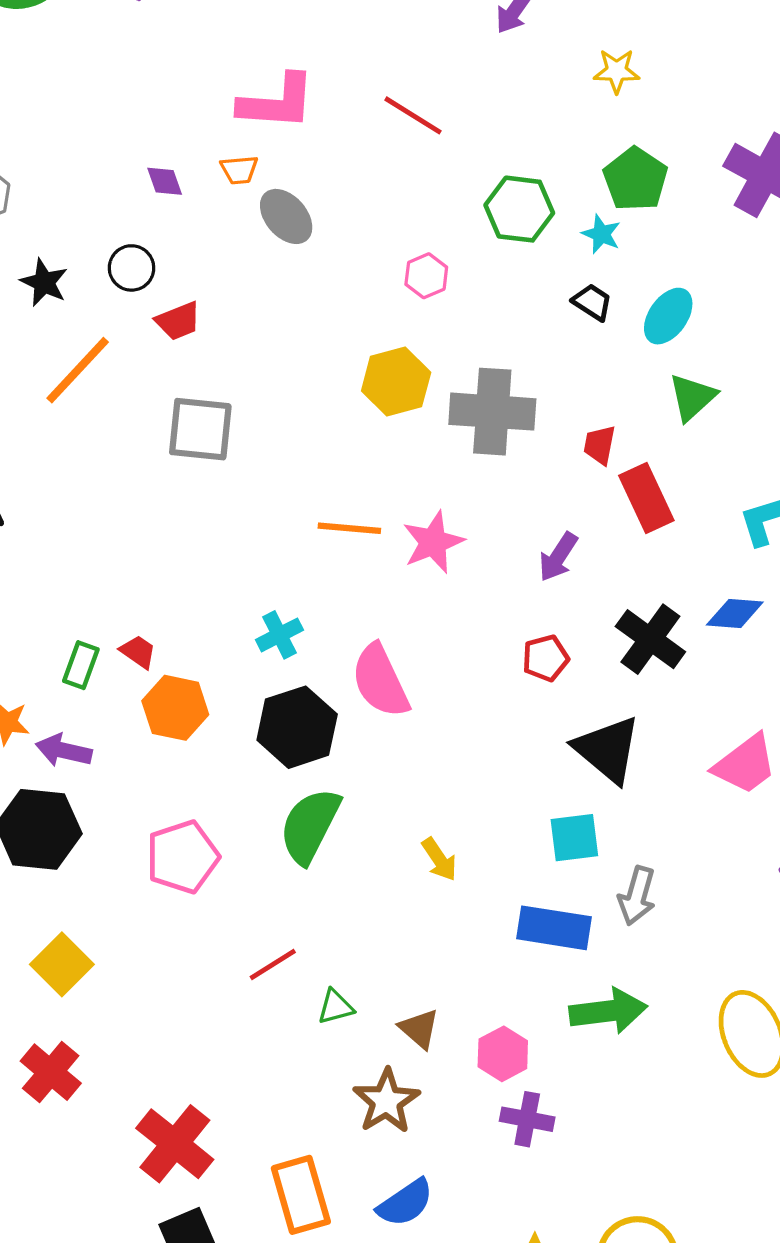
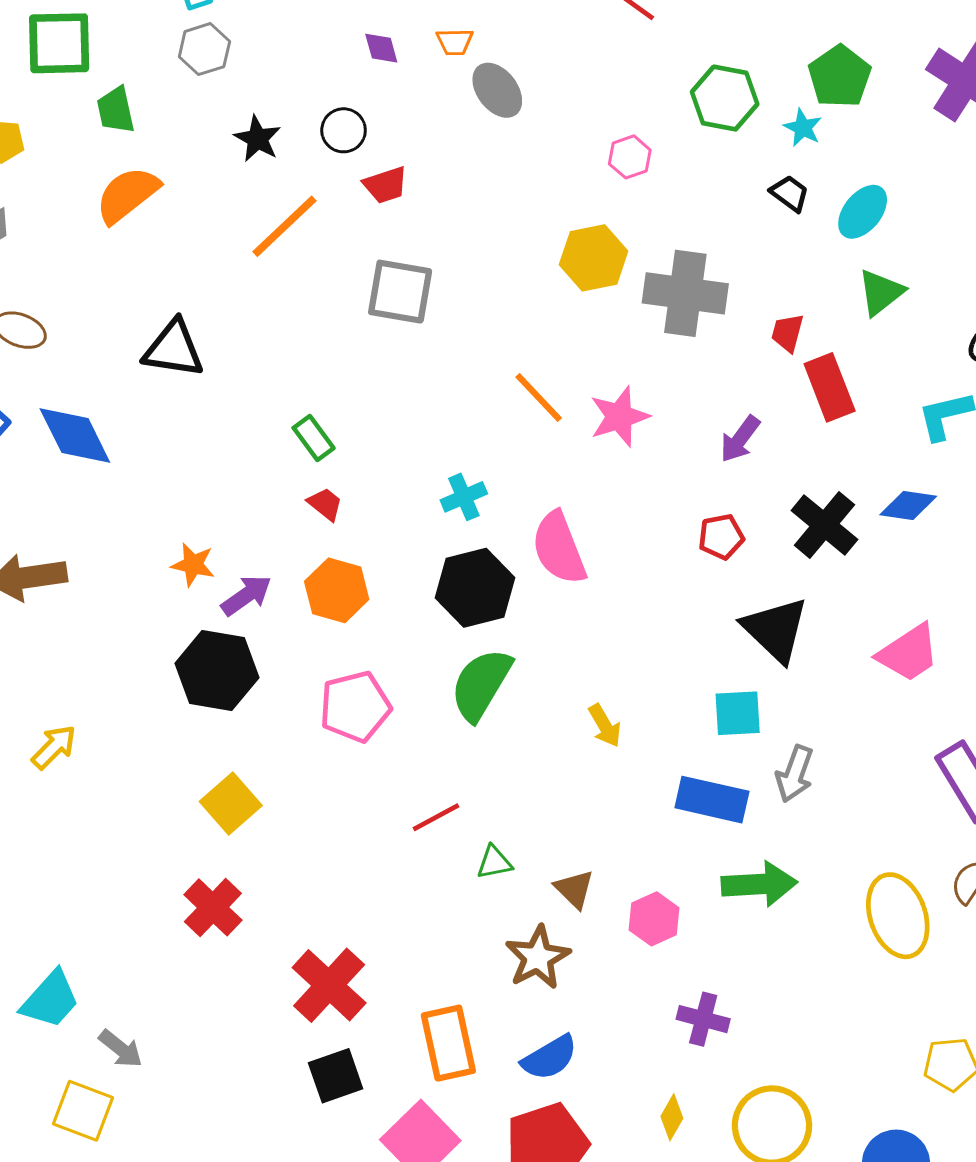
orange line: (349, 528) -> (539, 398), turned 38
green rectangle: (81, 665) -> (314, 438), moved, turned -60
orange hexagon: (175, 708) -> (337, 590), moved
purple arrow: (64, 750) -> (246, 595), turned 128
purple cross: (527, 1119) -> (703, 1019), moved

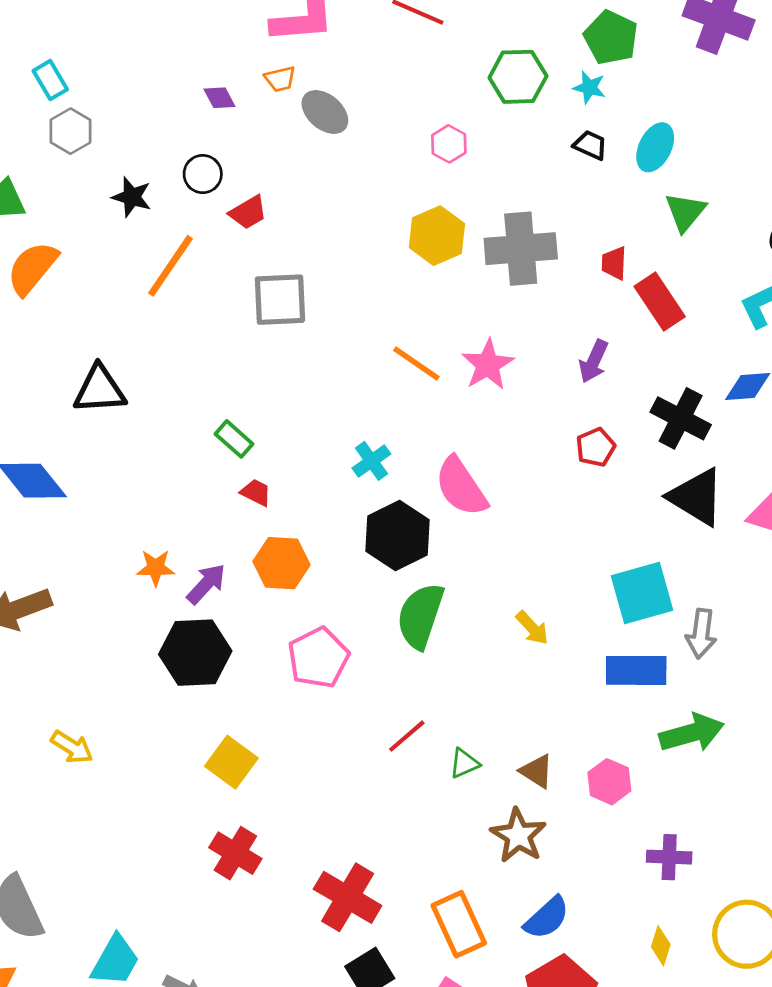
black triangle: (776, 630) -> (696, 497), moved
cyan square: (738, 713) -> (642, 593), size x1.4
yellow arrow: (54, 747) -> (72, 747), turned 90

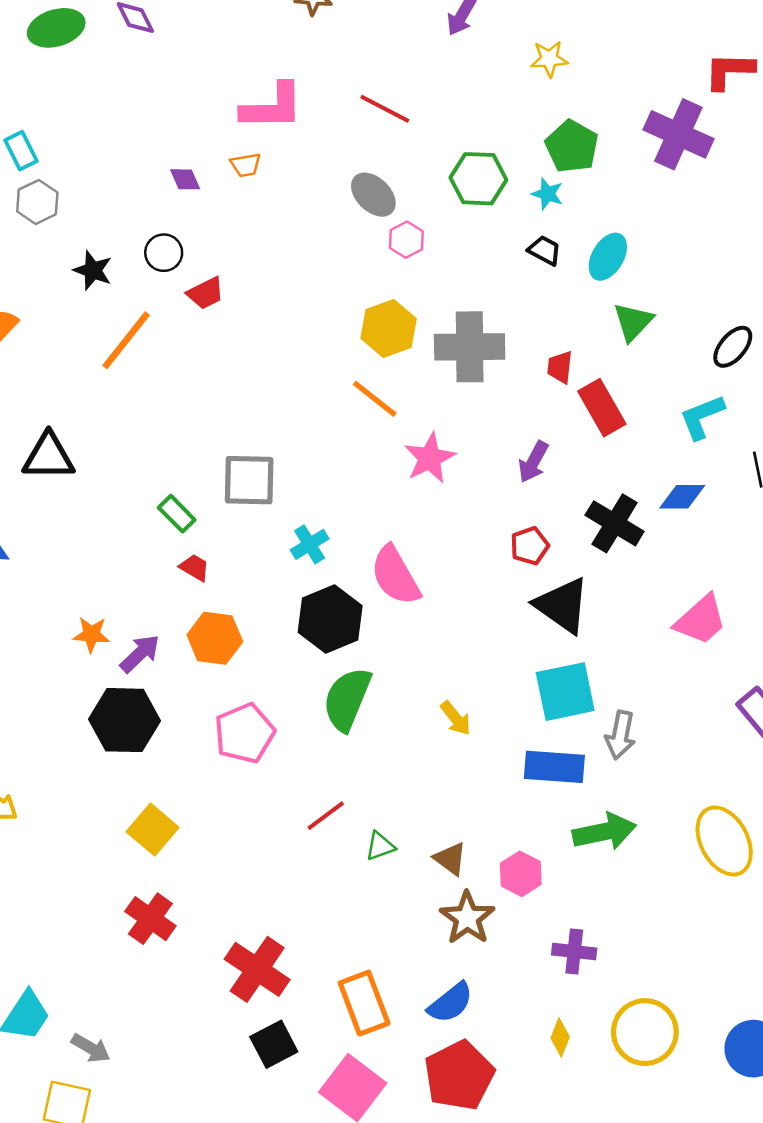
gray ellipse: (325, 112) -> (373, 195), moved
gray square: (280, 300) -> (249, 480), moved
orange line: (416, 363) -> (375, 399), moved
black triangle: (696, 497) -> (562, 605), moved
brown star: (518, 836) -> (467, 918), moved

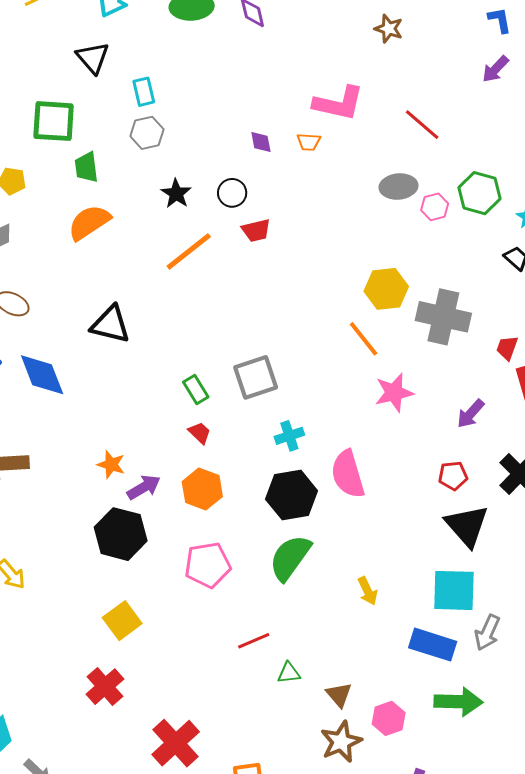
gray ellipse: (373, 195) -> (398, 187), turned -63
pink hexagon: (406, 240) -> (435, 207), moved
gray square: (249, 480) -> (256, 377), turned -33

